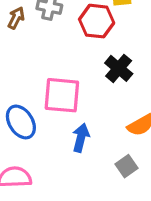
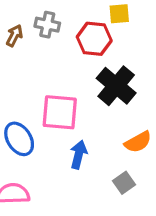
black cross: (119, 68) -> (116, 86), size x1.4

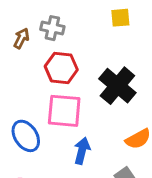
red hexagon: (94, 39) -> (61, 68), moved

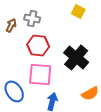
yellow square: (120, 18) -> (78, 11), turned 32

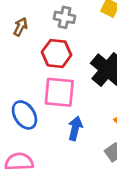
gray cross: (32, 18) -> (65, 17), moved

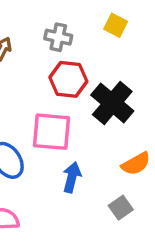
red hexagon: (57, 53) -> (68, 79), moved

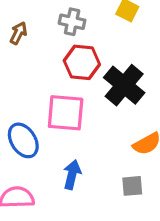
blue arrow: (72, 177) -> (72, 175), moved
gray square: (121, 208) -> (132, 186), turned 30

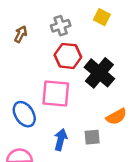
gray cross: (72, 22) -> (61, 26), turned -30
gray square: (132, 186) -> (92, 137), moved

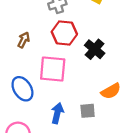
brown arrow: (21, 34) -> (24, 40), moved
black cross: (99, 73) -> (95, 49), size x0.7

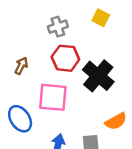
black cross: (95, 49) -> (98, 76), size x1.4

